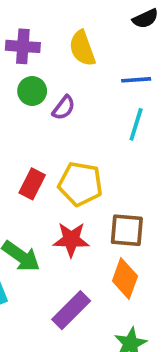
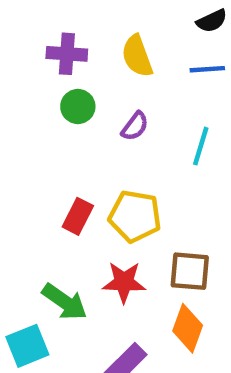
blue line: (136, 80) -> (207, 69), moved
purple semicircle: (64, 108) -> (135, 126), moved

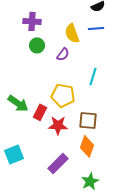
yellow semicircle: (137, 56) -> (72, 33), moved
cyan line: (201, 146) -> (93, 76), moved
red rectangle: (78, 216) -> (40, 112), moved
green arrow: (65, 302) -> (18, 103), moved

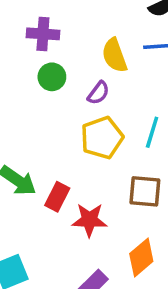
yellow pentagon: (63, 95) -> (102, 138), moved, turned -30
brown square: (88, 120) -> (145, 191), moved
orange diamond: (87, 146) -> (141, 257), turned 30

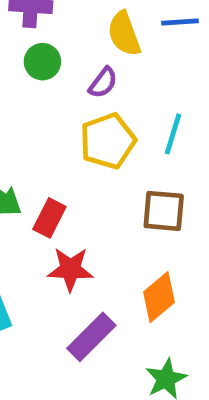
red star: (89, 220) -> (70, 269), moved

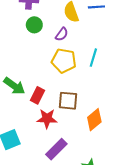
yellow pentagon: (108, 141) -> (64, 61), turned 30
brown square: (164, 211) -> (68, 101), moved
orange diamond: (159, 297) -> (94, 120), moved

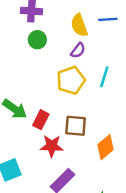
purple semicircle: (62, 34) -> (78, 50), moved
yellow pentagon: (64, 61) -> (71, 80), turned -30

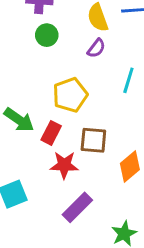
yellow pentagon: (71, 80) -> (70, 95), moved

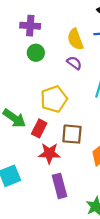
purple semicircle: (96, 48) -> (74, 63), turned -91
purple rectangle: (77, 207) -> (60, 186), turned -60

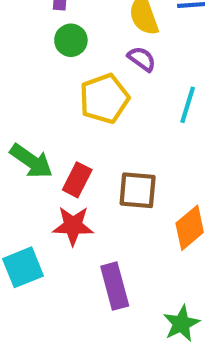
yellow pentagon: (54, 99) -> (104, 99), moved
red star: (49, 153) -> (73, 226), moved

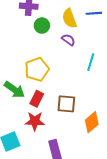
green circle: (71, 40) -> (42, 26), moved
yellow pentagon: (104, 99) -> (37, 69), moved

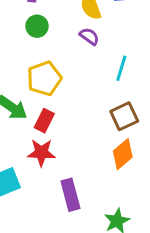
green circle: (42, 26) -> (37, 26), moved
brown square: (66, 104) -> (124, 116), moved, turned -30

